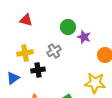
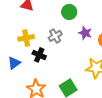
purple star: (84, 37) -> (85, 33), moved
black cross: (38, 70) -> (39, 55), turned 32

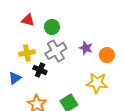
green circle: (69, 12) -> (52, 27), moved
gray cross: (55, 36) -> (56, 51), size x1.5

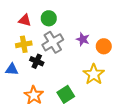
red triangle: (28, 20) -> (25, 20), moved
blue triangle: (15, 78) -> (12, 69), turned 40
yellow star: (97, 83) -> (94, 74), turned 30

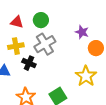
purple star: (83, 39) -> (82, 32), moved

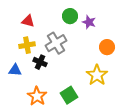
green circle: (41, 20) -> (70, 16), moved
purple star: (82, 32) -> (89, 22), moved

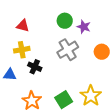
gray cross: (56, 43) -> (68, 50), moved
yellow star: (97, 75) -> (91, 96), moved

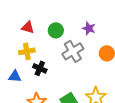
green circle: (65, 21) -> (56, 30), moved

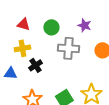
gray cross: (73, 51) -> (68, 48), turned 35
black cross: (40, 68) -> (35, 65), turned 32

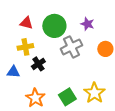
green circle: (51, 27) -> (54, 26), size x1.5
gray cross: (68, 48) -> (71, 47), turned -30

